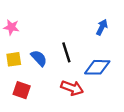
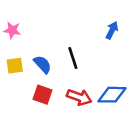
blue diamond: (97, 67) -> (112, 95), moved
red square: (22, 90) -> (42, 95), moved

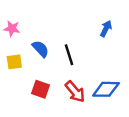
blue semicircle: (42, 64) -> (40, 49), moved
red arrow: (79, 97) -> (75, 92), turned 30

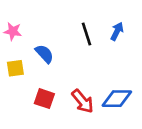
black line: (69, 55) -> (87, 34), moved

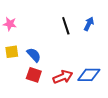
blue semicircle: (44, 54) -> (34, 55), moved
red arrow: (83, 101) -> (63, 77), turned -72

